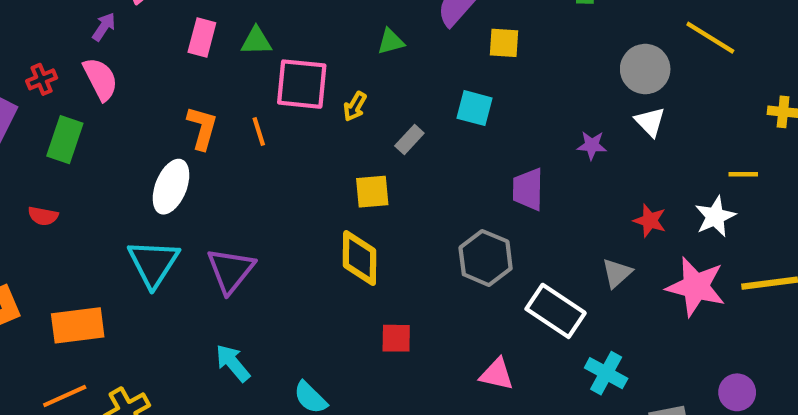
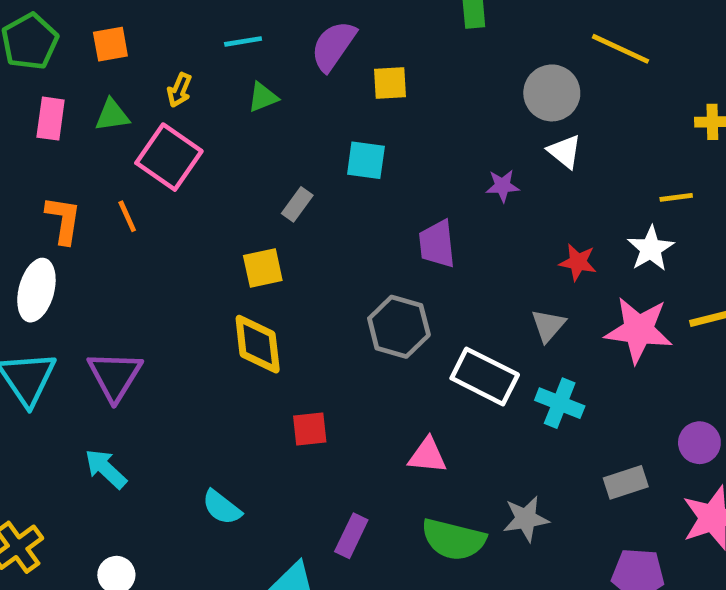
pink square: (302, 84) -> (169, 157), turned 36
yellow arrow: (355, 106) -> (179, 90), moved
cyan arrow: (233, 363) -> (106, 469), moved
cyan cross: (606, 373) -> (560, 403), moved

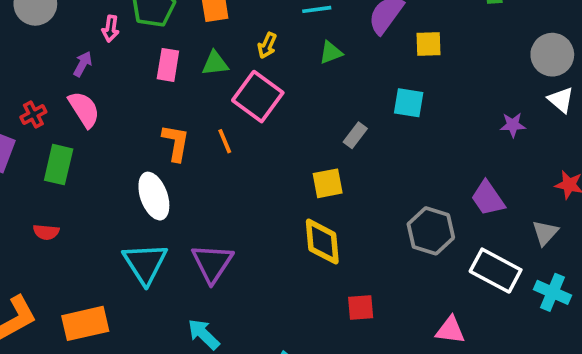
purple trapezoid: (437, 244) -> (488, 198), moved, turned -30
white ellipse: (36, 290) -> (154, 196), turned -36

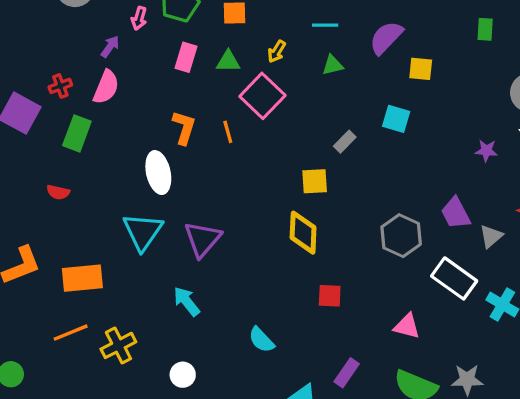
pink semicircle: (84, 109) -> (106, 87), turned 48
gray triangle: (545, 233) -> (491, 236), moved

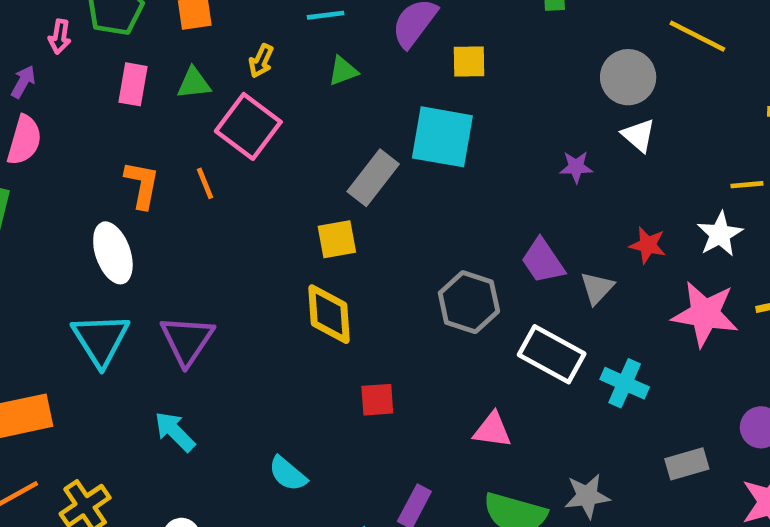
cyan square: (396, 119) -> (442, 137), size x1.6
gray rectangle: (345, 142) -> (373, 178), size x1.6

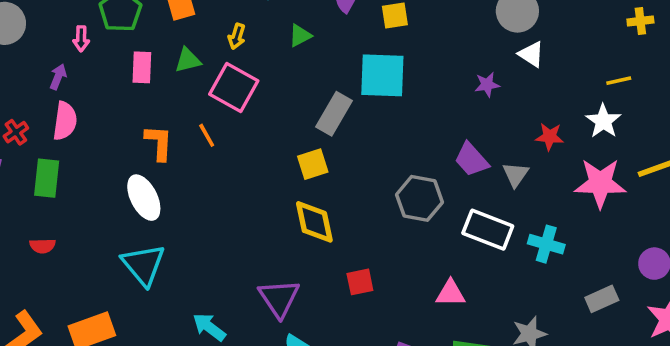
purple triangle: (187, 340) -> (279, 298), moved

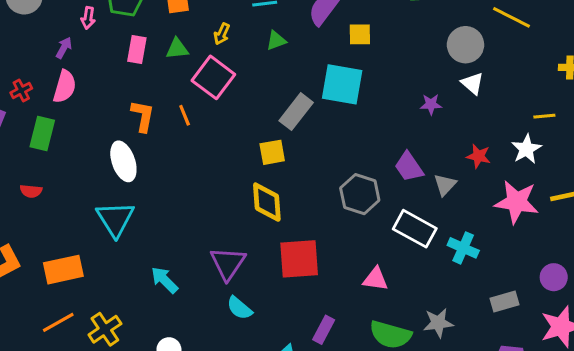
red square: (360, 282) -> (299, 259), size x1.8

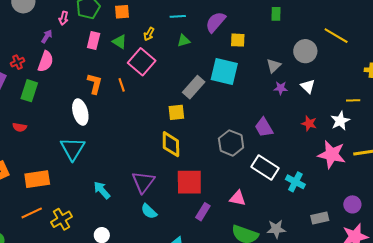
green triangle: (177, 49) -> (120, 42), turned 35
white triangle: (472, 83) -> (308, 86), moved
gray triangle: (445, 185) -> (274, 66), moved
purple rectangle: (324, 330) -> (203, 212), moved

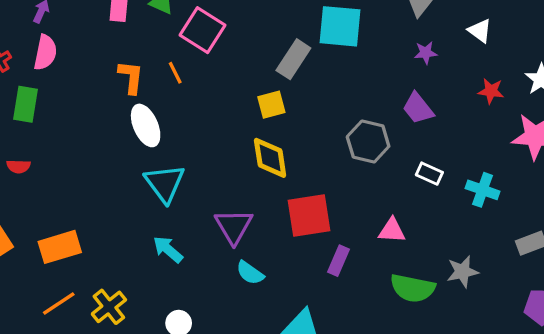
purple star: (281, 88) -> (426, 53), moved
white ellipse: (80, 112) -> (146, 125), moved
cyan triangle: (73, 149) -> (165, 183), moved
white rectangle: (265, 167) -> (429, 174), size x0.6

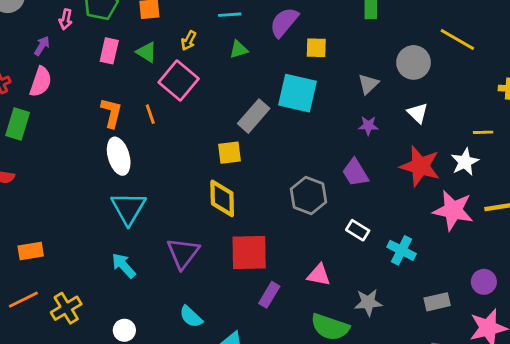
red star: (491, 91) -> (420, 166), size x1.8
orange rectangle: (60, 247) -> (31, 251), size x0.7
gray star: (462, 272) -> (368, 302), moved
cyan semicircle: (250, 273) -> (191, 317), moved

